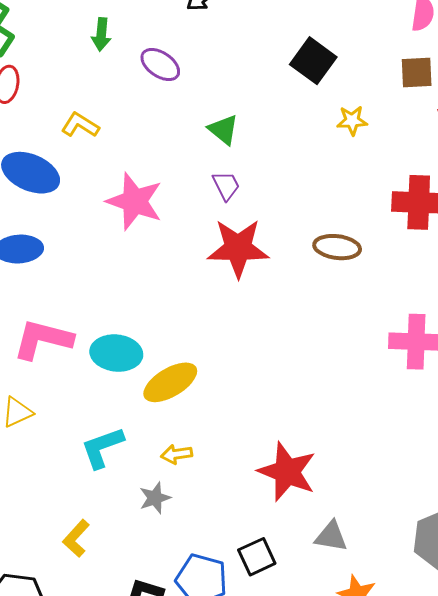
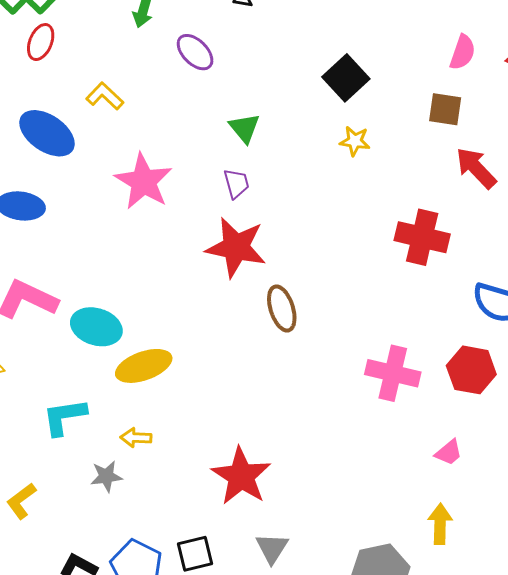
yellow star: (352, 121) -> (355, 141), moved
brown ellipse: (337, 247) -> (282, 308), moved, turned 54
gray triangle: (331, 536) -> (272, 548), turned 42

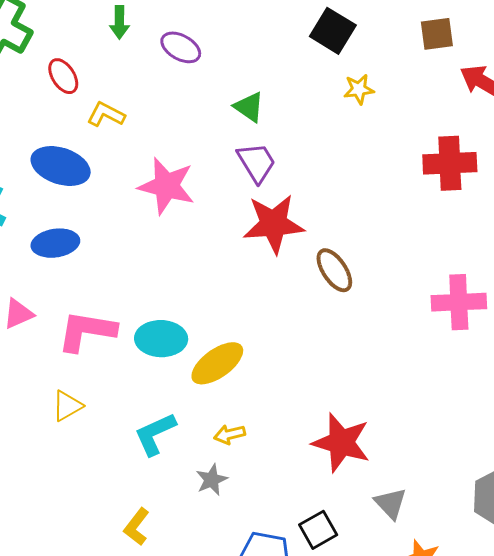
red ellipse: (41, 42) -> (63, 76), moved, turned -39
purple trapezoid: (236, 184) -> (256, 162), size x1.4

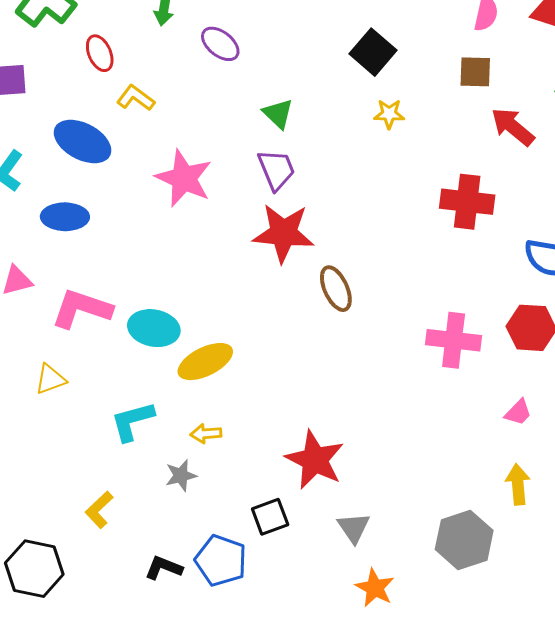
black square: (318, 530) -> (270, 517), moved

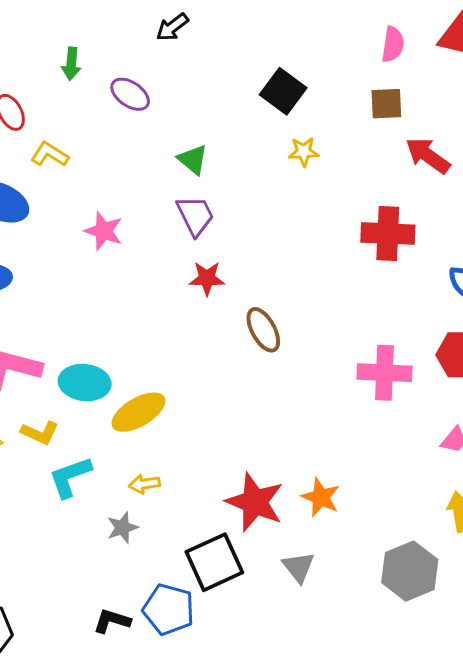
pink star: (184, 178) -> (104, 231), size x0.7
red star: (283, 233) -> (207, 278), size x0.6
yellow L-shape: (99, 510) -> (40, 433), moved, turned -108
black square: (270, 517) -> (214, 562), size x1.5
orange star: (375, 588) -> (321, 497), moved

